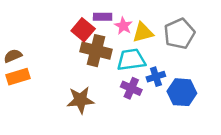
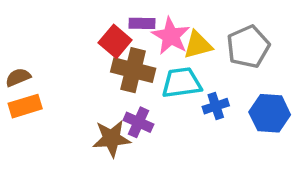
pink star: (123, 26) -> (171, 36), size x1.5
purple cross: (131, 88) -> (138, 122), moved
blue hexagon: (182, 92) -> (270, 113), moved

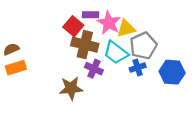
gray pentagon: (248, 47) -> (143, 46), moved
cyan trapezoid: (182, 83) -> (116, 53), turned -135
purple cross: (138, 122) -> (94, 69), moved

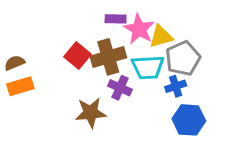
red square: (73, 26) -> (78, 55), moved
brown cross: (85, 45) -> (108, 57), turned -30
cyan trapezoid: (116, 53) -> (148, 67), turned -40
blue hexagon: (172, 72) -> (189, 120), moved

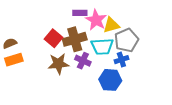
brown star: (91, 113) -> (59, 64), moved
blue hexagon: (189, 120) -> (110, 80), moved

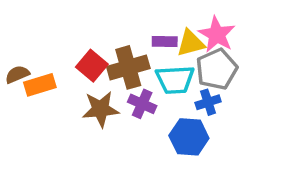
purple rectangle: (80, 13) -> (165, 41), moved
pink star: (96, 20) -> (217, 35), moved
orange rectangle: (14, 60) -> (40, 85), moved

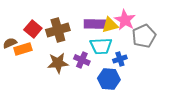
purple rectangle: (165, 41) -> (95, 24), size x1.5
red square: (92, 66) -> (33, 29), moved
brown cross: (128, 67) -> (58, 30), moved
gray pentagon: (217, 69) -> (144, 36), moved

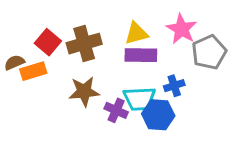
purple rectangle: (95, 24) -> (141, 55), moved
yellow triangle: (110, 25) -> (136, 33), moved
cyan trapezoid: (101, 46) -> (139, 99), moved
purple cross: (82, 60) -> (116, 110), moved

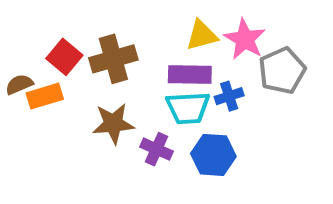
yellow triangle: (136, 33) -> (202, 35), moved
blue cross: (174, 86) -> (229, 96), moved
cyan trapezoid: (139, 99) -> (188, 108), moved

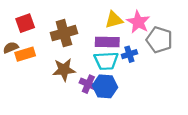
red square: (64, 57) -> (25, 23), moved, turned 30
gray pentagon: (282, 71) -> (159, 40), turned -30
blue hexagon: (213, 155) -> (105, 86), moved

